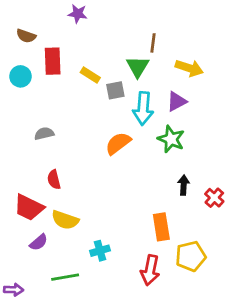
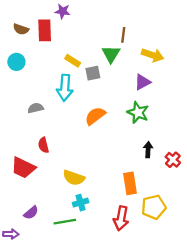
red rectangle: (53, 61) -> (45, 30), moved
cyan arrow: (143, 108) -> (65, 88), moved
yellow semicircle: (65, 220) -> (74, 178), moved
purple semicircle: (39, 242) -> (31, 213), moved
green line: (65, 277) -> (65, 222), moved

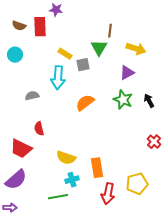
black arrow: (148, 150) -> (149, 101), moved, turned -32
orange rectangle: (130, 183) -> (97, 168), moved
purple semicircle: (31, 213) -> (16, 180), moved, size x1.6

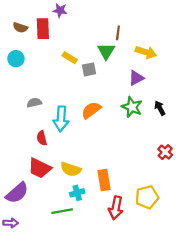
cyan arrow: (58, 78) -> (61, 119), moved
red trapezoid: (21, 149) -> (40, 168), moved

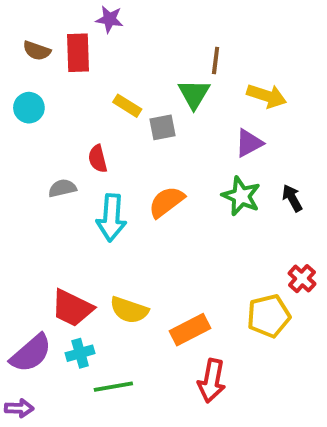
red semicircle: (42, 138) -> (98, 159), moved
orange rectangle: (104, 180) -> (190, 330), turned 72
cyan cross: (77, 193) -> (80, 353), moved
yellow pentagon: (147, 197) -> (269, 316), moved

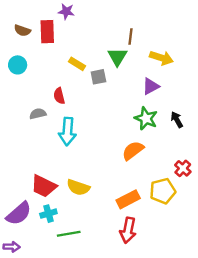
orange semicircle: (166, 202) -> (133, 151), moved
orange rectangle: (190, 330) -> (128, 199), moved

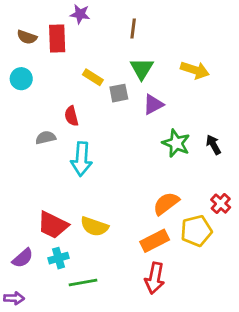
brown line: (130, 36) -> (133, 28), moved
purple triangle: (151, 86) -> (153, 105), moved
orange semicircle: (133, 151) -> (166, 204), moved
purple semicircle: (19, 214) -> (23, 258), size x0.7

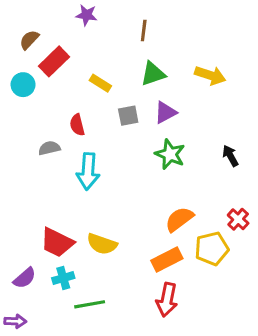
brown semicircle: (27, 37) -> (29, 40), turned 114
red rectangle: (57, 39) -> (54, 61), moved, turned 48
green triangle: (142, 69) -> (153, 74), turned 40
gray square: (119, 93) -> (128, 116), moved
green star: (176, 143) -> (170, 154), moved

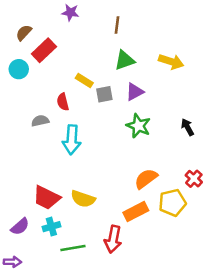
yellow rectangle: (100, 83) -> (84, 80), moved
red arrow: (167, 300) -> (113, 239), moved

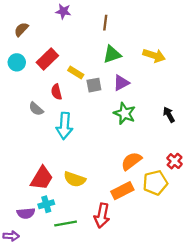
red rectangle: (44, 50) -> (47, 59), moved
gray semicircle: (40, 121) -> (36, 109), turned -126
red trapezoid: (46, 198) -> (42, 178), turned -85
purple semicircle: (20, 227) -> (26, 213), moved, turned 36

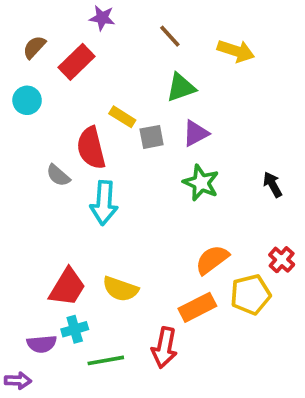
brown line: (105, 23) -> (170, 36), turned -49
yellow arrow: (154, 56) -> (236, 51), moved
red rectangle: (47, 59) -> (76, 62), moved
red semicircle: (56, 92) -> (91, 148), size x1.6

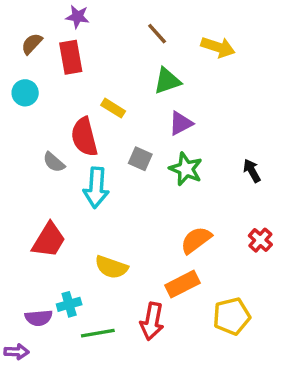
purple star: (102, 18) -> (78, 17), moved
red rectangle: (76, 62) -> (71, 57), turned -56
gray square: (152, 137) -> (140, 159), moved, turned 35
red trapezoid: (67, 287) -> (49, 240), moved
yellow pentagon: (251, 294) -> (232, 316), moved

